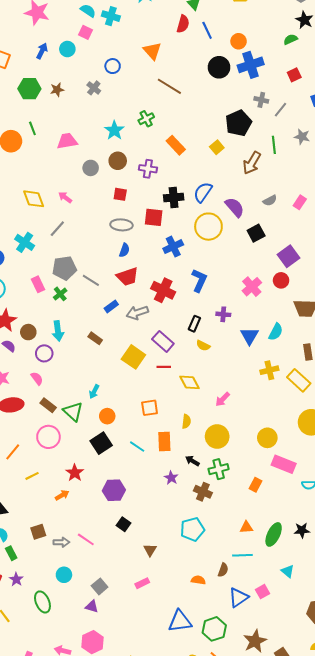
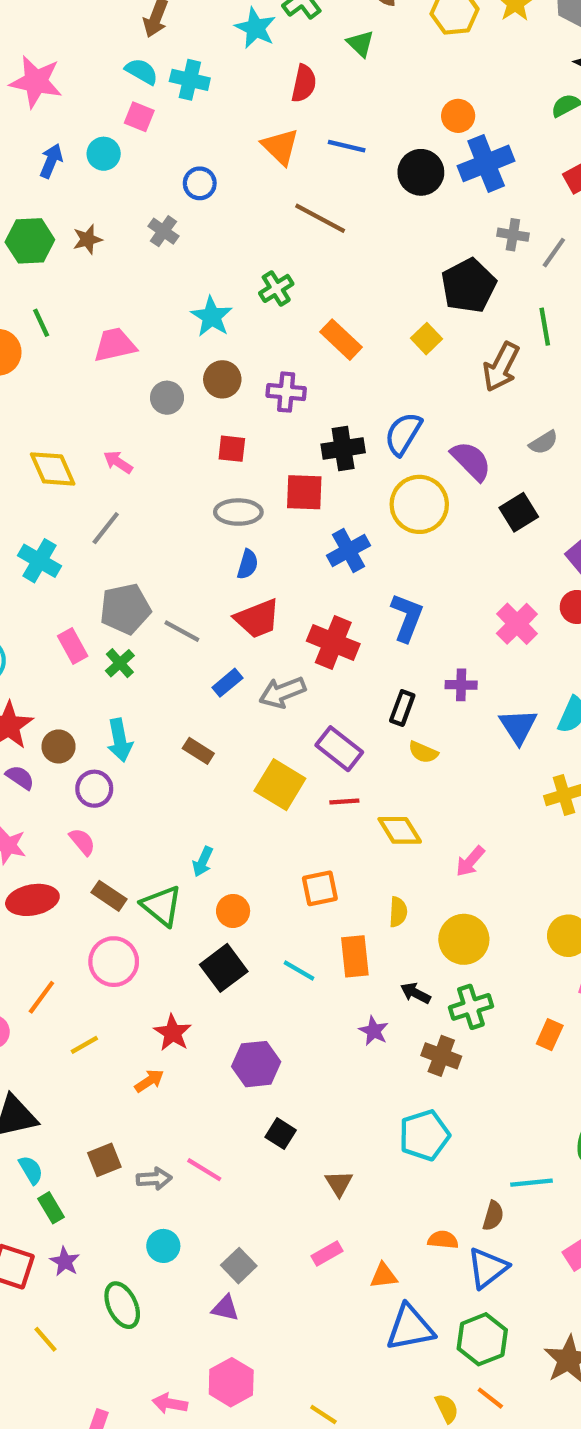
red semicircle: (183, 24) -> (304, 83), moved
blue line: (207, 30) -> (347, 146), moved, turned -48
orange triangle: (246, 527) -> (384, 1276), moved
blue triangle: (238, 597) -> (487, 1268), moved

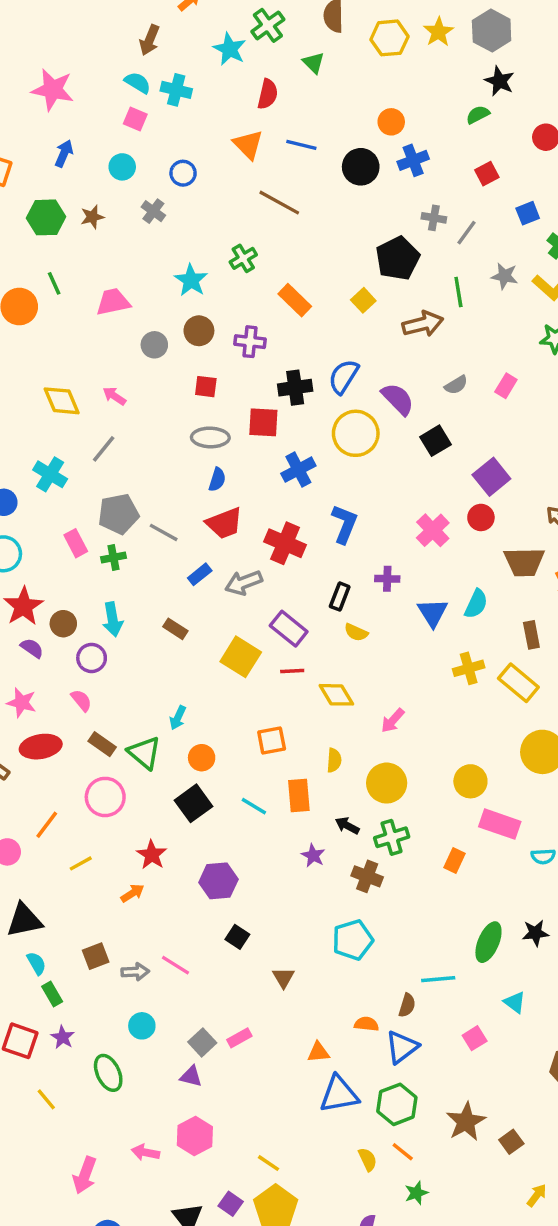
cyan circle: (104, 154) -> (122, 167), moved
blue cross: (486, 163) -> (413, 160), size x0.7
brown arrow: (501, 367) -> (423, 324), turned -132
green cross: (120, 663) -> (114, 557), turned 30
pink rectangle: (327, 1253) -> (239, 1038), moved

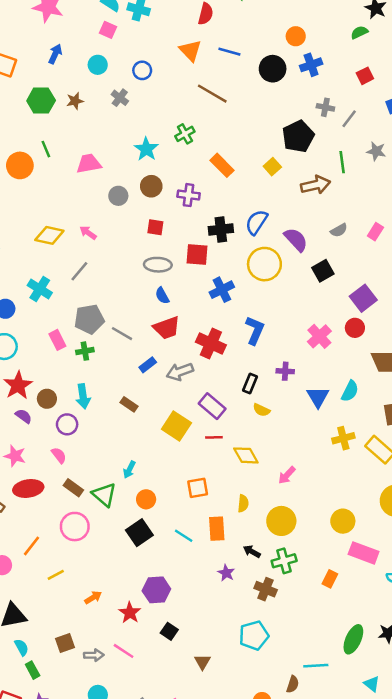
yellow diamond: (62, 401) -> (49, 235), turned -56
blue semicircle: (217, 480) -> (162, 296), turned 133
red star: (152, 855) -> (130, 613), moved

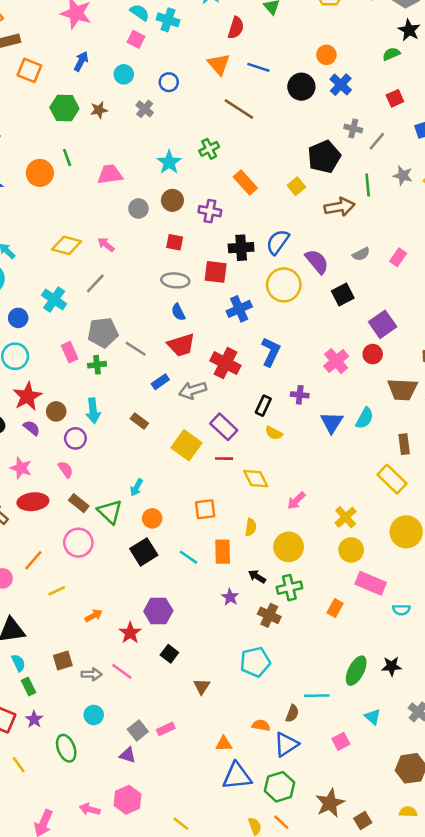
blue cross: (311, 65) -> (341, 85), turned -30
yellow cross: (343, 438) -> (346, 517), moved, turned -30

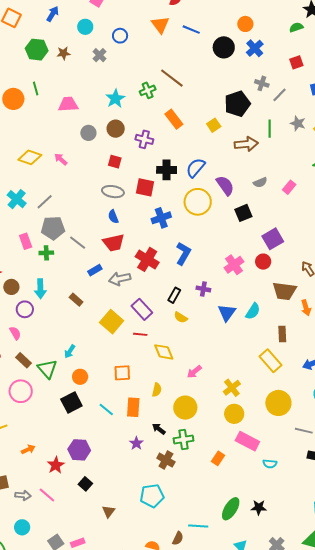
brown line: (239, 109) -> (172, 78), moved
gray line: (95, 283) -> (45, 202), moved

